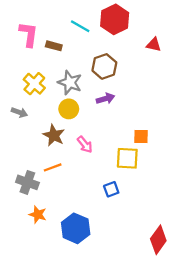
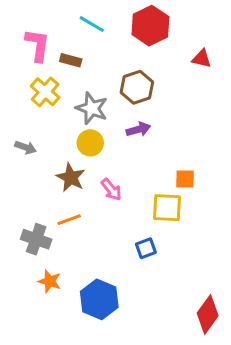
cyan line: (80, 26) -> (92, 24), moved
yellow cross: (34, 84) -> (45, 92), moved

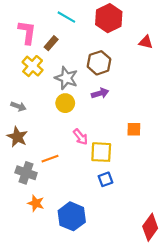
brown rectangle: (71, 60) -> (51, 43), turned -64
brown star: (71, 178) -> (17, 137), moved
yellow square: (167, 208) -> (101, 152), moved

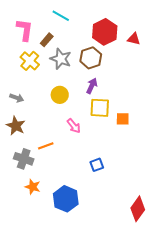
red hexagon: (109, 18) -> (105, 32), moved
gray star: (66, 78) -> (61, 59), moved
purple arrow: (100, 93) -> (92, 86), turned -49
yellow square: (101, 152) -> (100, 108), moved

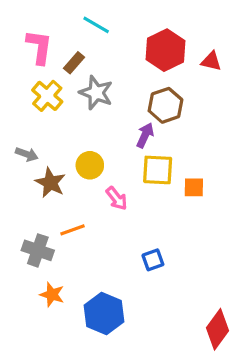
brown hexagon: (91, 58) -> (166, 105), moved
yellow circle: (60, 95) -> (90, 165), moved
brown star: (16, 126) -> (50, 183), moved

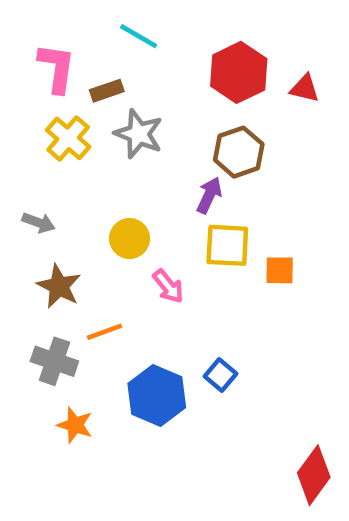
brown rectangle: (74, 63) -> (107, 91), turned 30
brown star: (50, 183) -> (59, 286), moved
blue square: (153, 260) -> (220, 375), turned -30
blue hexagon: (104, 313) -> (157, 395), moved

